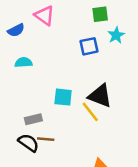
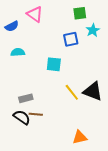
black triangle: (100, 96) -> (93, 91), moved
cyan square: (63, 97) -> (54, 64), moved

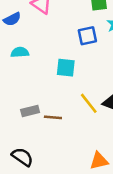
brown line: (36, 114) -> (53, 117), moved
black semicircle: (22, 117) -> (22, 157), moved

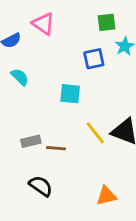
cyan semicircle: (20, 52) -> (20, 77), turned 48
black semicircle: (22, 157) -> (41, 186), moved

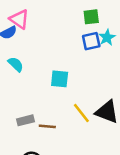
pink triangle: (44, 24) -> (19, 19), moved
blue square: (94, 59) -> (91, 41), moved

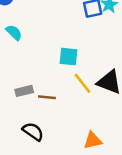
cyan square: (60, 79) -> (69, 57), moved

